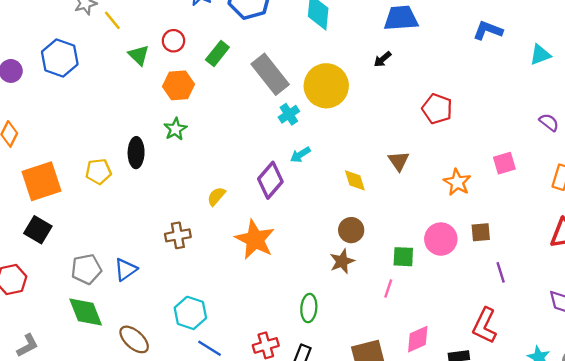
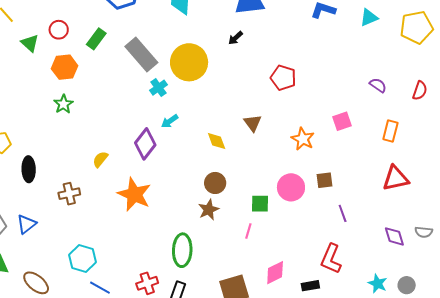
cyan triangle: (540, 55) -> (369, 18), moved
black ellipse: (136, 153) -> (29, 169), moved
green ellipse: (309, 308) -> (182, 250), size x1.4

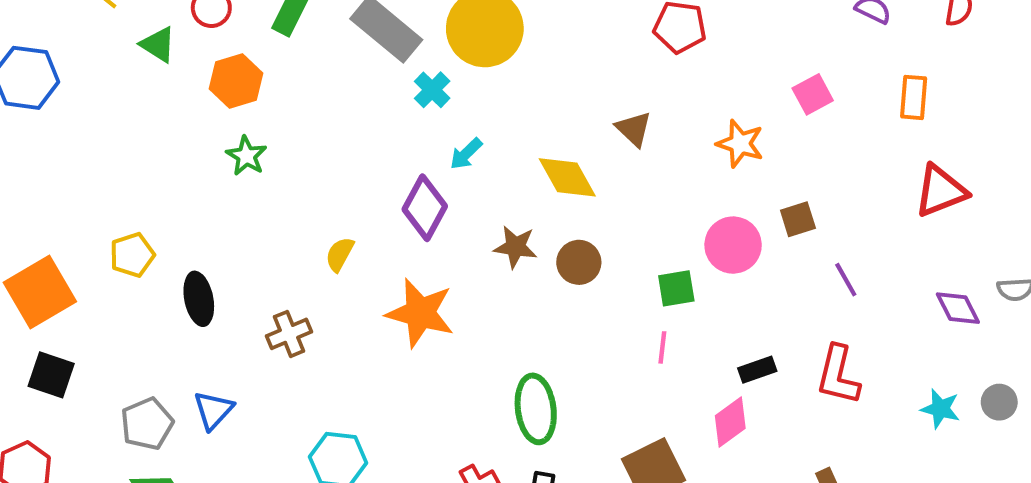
yellow diamond: (217, 141) -> (567, 177), size x1.4
brown star: (209, 210) -> (515, 247), moved, turned -30
black rectangle: (310, 286) -> (757, 370), moved

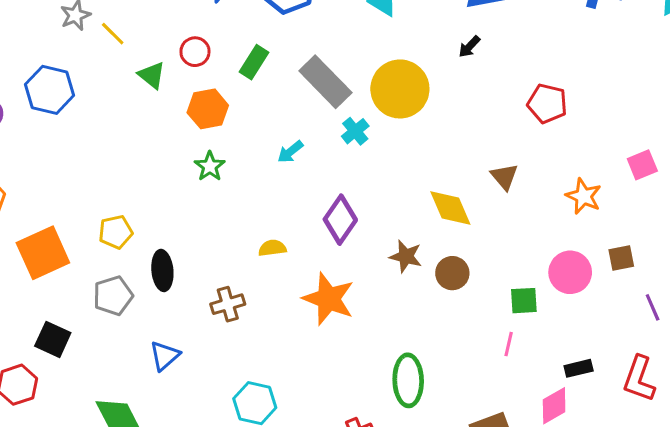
cyan arrow: (466, 154) -> (290, 152), moved
yellow semicircle: (340, 254) -> (272, 248), turned 48
black square: (51, 375) -> (53, 339), moved
gray pentagon: (147, 424) -> (113, 296), moved

